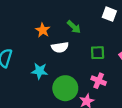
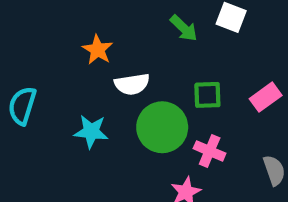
green arrow: (74, 27) -> (184, 28), moved
green circle: (65, 88) -> (162, 127), moved

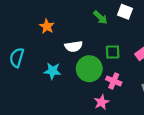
orange star: (98, 50) -> (47, 26), moved

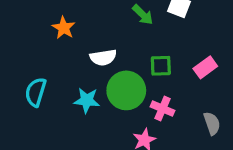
cyan semicircle: (17, 58) -> (36, 92), moved
cyan star: (52, 71) -> (87, 100), moved

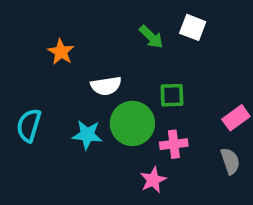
pink rectangle: (205, 67) -> (236, 118), moved
pink cross: (163, 109) -> (174, 144), turned -30

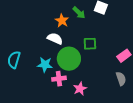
orange star: (61, 52) -> (62, 21), moved
white semicircle: (106, 86) -> (55, 39), turned -147
pink cross: (174, 144) -> (59, 79), moved

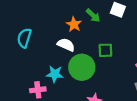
cyan semicircle: (14, 60) -> (24, 38), moved
pink cross: (59, 79) -> (38, 90), moved

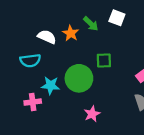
cyan semicircle: (24, 38) -> (30, 61), moved, turned -114
white semicircle: (66, 45) -> (47, 37), moved

